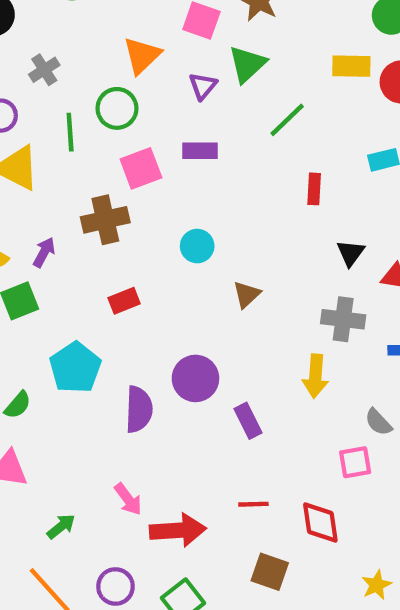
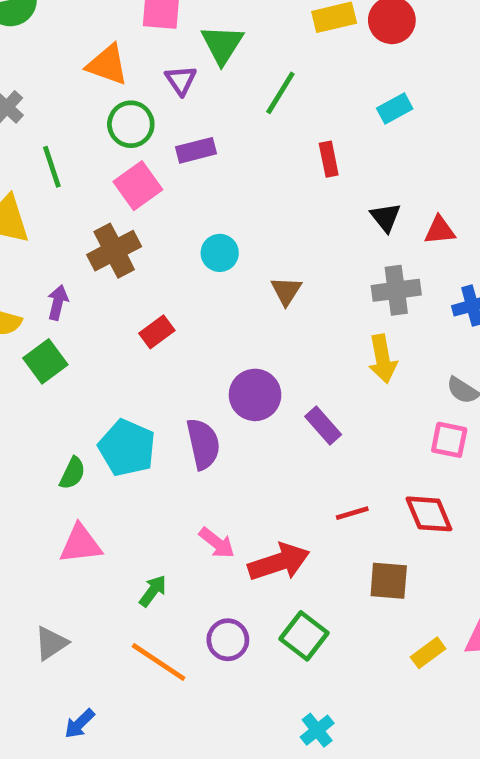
orange triangle: (142, 55) -> (107, 65), turned -42
green circle: (117, 108) -> (131, 124), moved
cyan pentagon: (75, 368) -> (127, 448), moved
pink square: (355, 462) -> (449, 440), turned 36

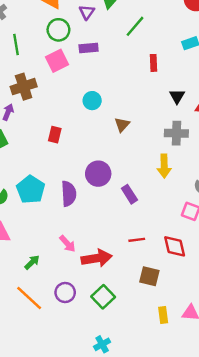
brown cross: (114, 251) -> (24, 87), moved
red rectangle: (157, 332) -> (55, 135), turned -49
yellow rectangle: (428, 653) -> (163, 315), turned -70

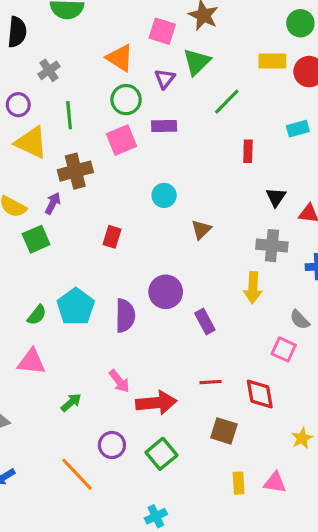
orange line: (29, 298) -> (77, 474), moved

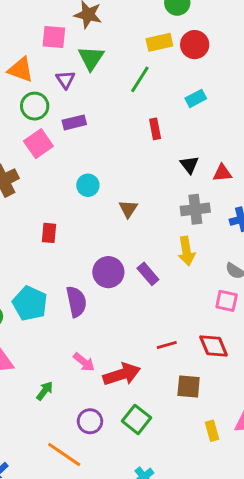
green line: (227, 102) -> (140, 79), moved
purple rectangle: (205, 322) -> (148, 274), moved

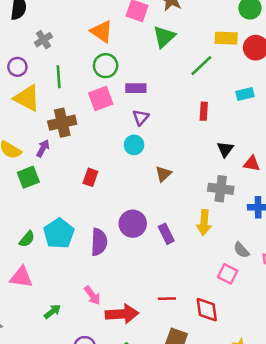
purple triangle: (65, 80) -> (141, 117), moved

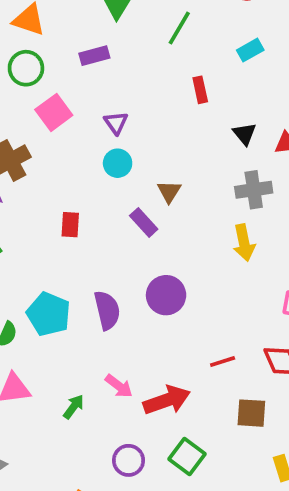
green circle: (106, 66) -> (26, 68), moved
purple rectangle: (136, 88) -> (94, 56), moved
purple circle: (133, 224) -> (166, 295), moved
purple rectangle: (166, 234) -> (144, 222), moved
green arrow: (52, 311) -> (74, 407), moved

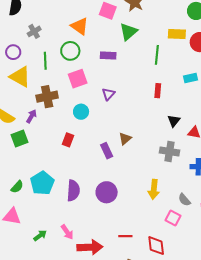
green line: (179, 28) -> (157, 55), turned -42
cyan circle: (118, 163) -> (81, 112), moved
yellow arrow: (244, 243) -> (154, 189), moved

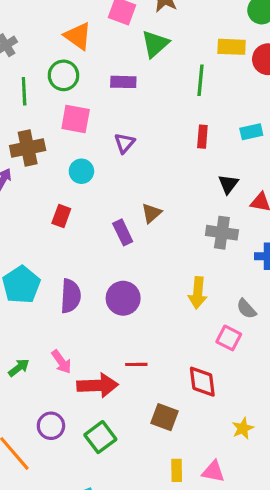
cyan rectangle: (190, 78) -> (251, 132), moved
pink square: (78, 79) -> (76, 119), turned 30
red line: (125, 236) -> (136, 364), moved

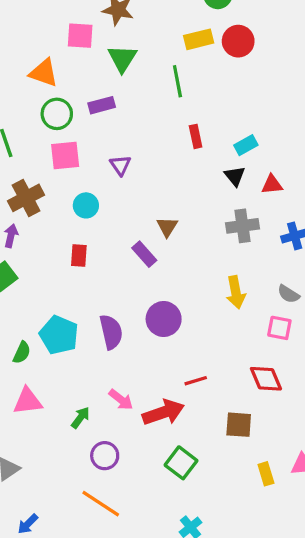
green circle: (63, 75) -> (57, 114), moved
cyan rectangle: (251, 132) -> (246, 145), moved
purple circle: (51, 426) -> (105, 456), moved

